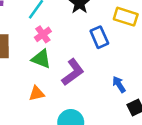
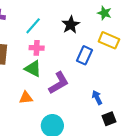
pink cross: (43, 34) -> (37, 48), turned 32
blue rectangle: (99, 37) -> (85, 55), turned 42

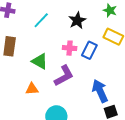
pink cross: (37, 48) -> (70, 48), moved
blue arrow: (97, 98) -> (100, 91), size x1.6

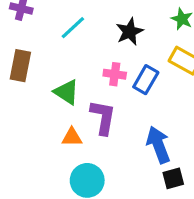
purple L-shape: (64, 76) -> (103, 117), turned -55
orange triangle: (32, 89) -> (72, 137), moved

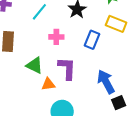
pink cross: (115, 74) -> (56, 37), moved
green triangle: (66, 92) -> (34, 65), moved

